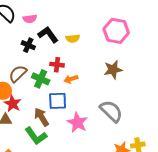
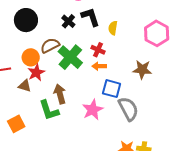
yellow semicircle: (73, 38) -> (113, 28), turned 88
red cross: (57, 65) -> (98, 50), moved
green cross: (41, 79) -> (70, 57), size x1.4
blue square: (58, 101) -> (112, 89), moved

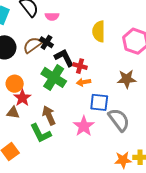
black L-shape: (90, 17) -> (64, 58), moved
yellow semicircle: (113, 28) -> (99, 31), moved, size x1.5
brown semicircle: (50, 45) -> (32, 45), moved

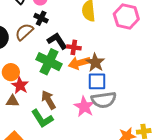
black cross: (46, 42) -> (41, 18), moved
brown star: (127, 79) -> (95, 62), moved, turned -30
orange arrow: (84, 82) -> (79, 63), size x1.5
gray semicircle: (119, 120) -> (104, 100), moved, turned 125

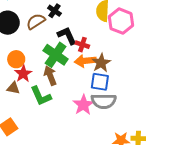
pink hexagon: (126, 16) -> (121, 21), moved
brown arrow: (48, 100) -> (50, 76), moved
green L-shape: (42, 119) -> (41, 96), moved

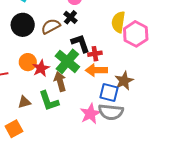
red cross: (82, 45) -> (95, 54), turned -32
brown star: (101, 63) -> (124, 81), moved
red star: (23, 74) -> (41, 68), moved
brown triangle: (13, 88) -> (24, 102), moved, turned -32

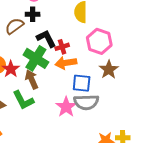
black cross: (70, 17) -> (33, 14), turned -32
pink hexagon: (136, 34) -> (99, 41), moved
brown star: (124, 81) -> (109, 70), moved

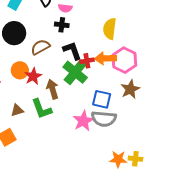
brown semicircle: (14, 26) -> (40, 47), moved
green cross: (36, 58) -> (75, 72), moved
orange arrow: (66, 63) -> (105, 58), moved

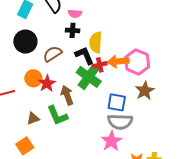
yellow semicircle: (110, 29) -> (96, 42), moved
pink star: (83, 121) -> (111, 141), moved

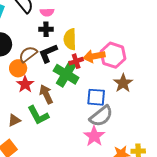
black L-shape: (84, 56) -> (48, 53), moved, turned -85
orange circle: (33, 78) -> (18, 68), moved
gray semicircle: (120, 122) -> (101, 116), turned -35

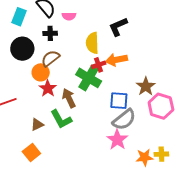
black cross: (46, 29) -> (50, 33), moved
black L-shape: (48, 53) -> (118, 27), moved
pink hexagon: (113, 55) -> (161, 106), moved

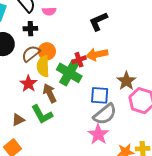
yellow semicircle: (92, 43) -> (43, 66), moved
orange circle: (41, 72) -> (47, 51), moved

